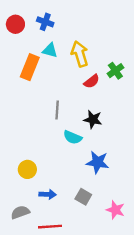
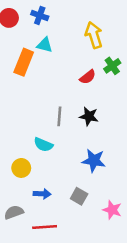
yellow arrow: (80, 54) -> (94, 35), moved
gray line: (57, 110) -> (59, 116), moved
cyan semicircle: (73, 137) -> (43, 145), moved

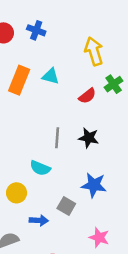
cyan triangle: (45, 45) -> (51, 76), moved
gray square: (79, 196) -> (66, 206), moved
pink star: (112, 210) -> (99, 237), moved

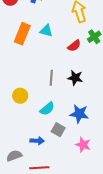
cyan semicircle: (40, 168) -> (47, 109), moved, turned -63
yellow circle: (17, 193) -> (20, 96), moved
pink star: (99, 237) -> (83, 145), moved

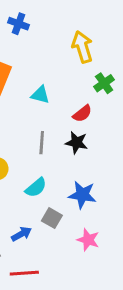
cyan triangle: (46, 31) -> (40, 95), moved
red semicircle: (74, 46) -> (82, 114), moved
blue arrow: (37, 141) -> (21, 234), turned -32

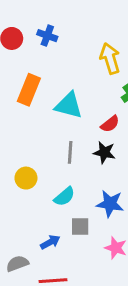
cyan triangle: (40, 95) -> (69, 105), size x1.5
gray square: (52, 218) -> (80, 226), turned -30

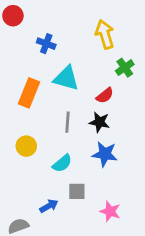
blue cross: (47, 36) -> (46, 44), moved
orange rectangle: (29, 90) -> (29, 93), moved
blue star: (110, 204) -> (105, 154), moved

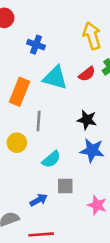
red semicircle: (105, 96) -> (87, 74), moved
gray line: (68, 122) -> (39, 121), moved

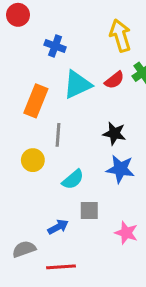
cyan triangle: (55, 78) -> (77, 85), turned -40

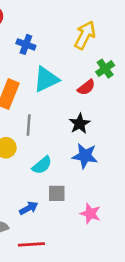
yellow arrow: (120, 36) -> (85, 35), turned 44
red semicircle: (114, 80) -> (86, 87), moved
black star: (114, 133) -> (80, 124), turned 30

